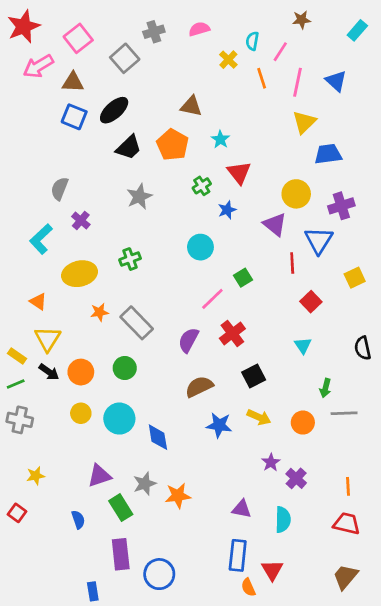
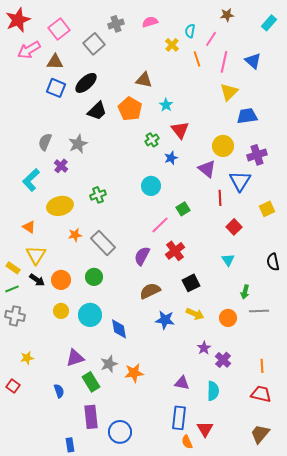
gray star: (139, 197) -> (78, 144), moved

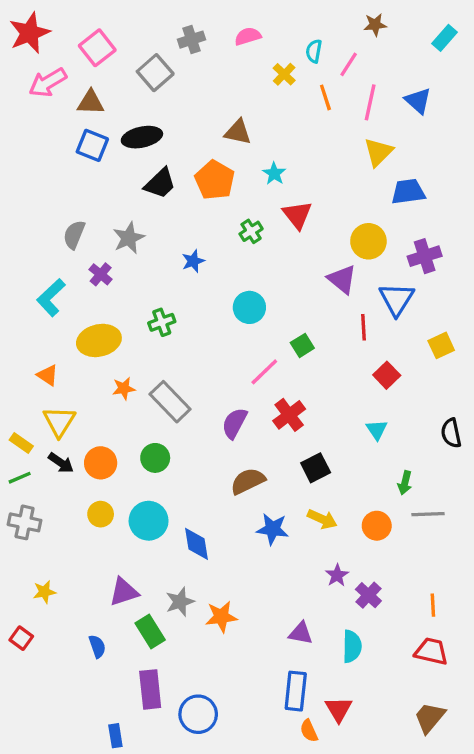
black ellipse: (86, 83) -> (142, 137), turned 30
blue star: (171, 158) -> (193, 261), moved

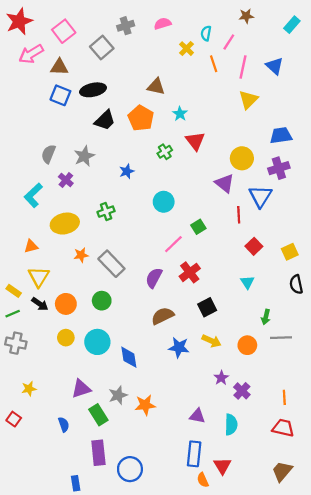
blue trapezoid: (408, 192) -> (281, 135), moved
yellow square: (441, 345) -> (290, 252), moved
orange triangle: (48, 375) -> (31, 246), turned -48

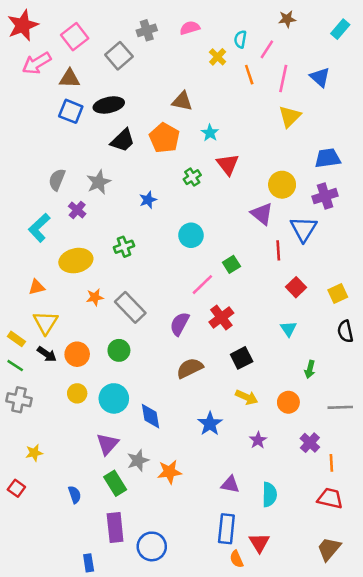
green line: (13, 314) -> (15, 366), turned 56
gray line: (281, 338) -> (340, 407), moved
blue star: (179, 347) -> (210, 424), moved, turned 30
purple triangle: (81, 389) -> (108, 444), moved, turned -30
purple cross: (242, 391) -> (310, 443), moved

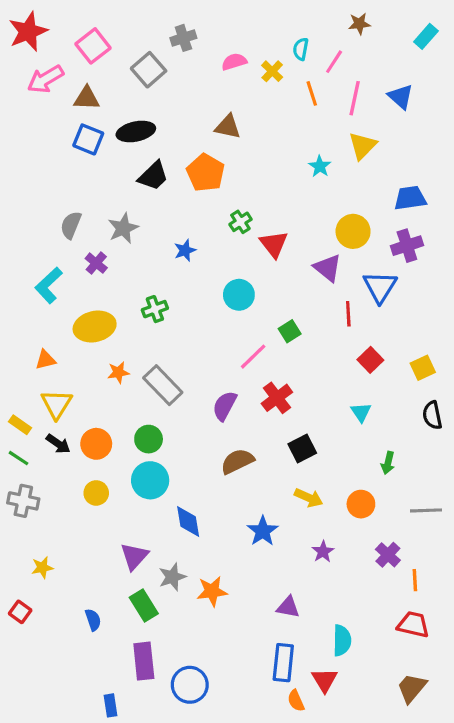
pink semicircle: (190, 28) -> (234, 62), moved
cyan star: (210, 133) -> (320, 166), moved
red triangle: (228, 164) -> (274, 244), moved
cyan circle: (114, 398) -> (150, 480), moved
cyan semicircle: (269, 495) -> (342, 640), moved

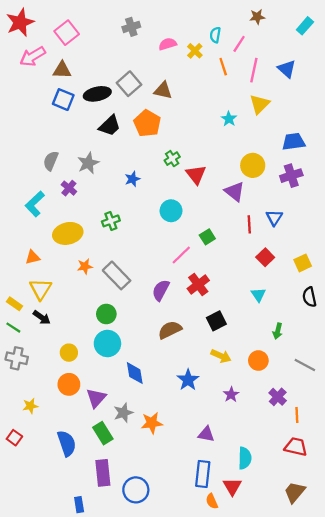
gray square: (149, 70) -> (129, 84), moved
blue triangle: (380, 287) -> (274, 218), moved, size x0.7
orange circle: (96, 444) -> (69, 384), moved
gray line: (426, 510) -> (305, 365), turned 30
blue semicircle: (93, 620) -> (67, 443), size x1.6

